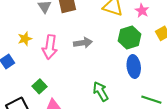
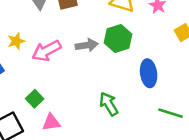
green hexagon: (130, 38) -> (118, 39), moved
pink arrow: (50, 47) -> (47, 51), turned 55

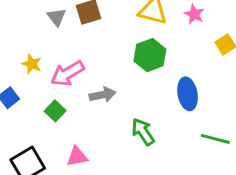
yellow star: (16, 41) -> (32, 64), turned -30
gray arrow: (87, 45) -> (103, 95), moved
green square: (35, 99) -> (55, 111), moved

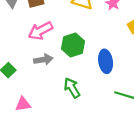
green hexagon: (150, 55) -> (73, 45), moved
pink arrow: (67, 73) -> (40, 31), moved

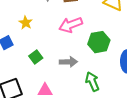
gray arrow: (43, 60) -> (68, 62), moved

